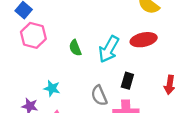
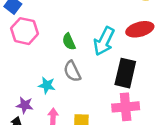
black rectangle: (127, 81) -> (125, 73), size x1.6
gray semicircle: (99, 95) -> (72, 71), moved

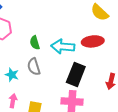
cyan arrow: (104, 41) -> (63, 47), turned 60

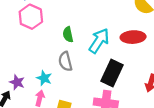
cyan arrow: (63, 47) -> (99, 41), turned 115
cyan star: (12, 75) -> (44, 78), moved

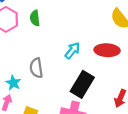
green semicircle: (68, 35) -> (35, 18), moved
cyan arrow: (99, 41) -> (72, 51), size x0.7

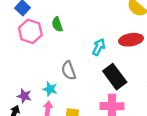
black rectangle: (82, 84) -> (115, 77), turned -55

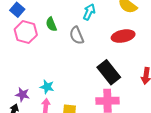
cyan arrow: (99, 47) -> (89, 12), moved
gray semicircle: (69, 71) -> (77, 35), moved

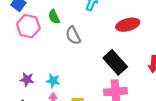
gray semicircle: (77, 35) -> (73, 35), moved
purple star: (22, 95) -> (27, 79), moved

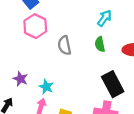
green semicircle: (54, 17) -> (100, 44), moved
gray semicircle: (73, 35) -> (64, 45), moved

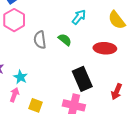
green semicircle: (100, 44) -> (65, 40), moved, turned 136

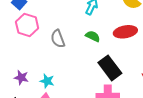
green semicircle: (65, 40) -> (93, 36), moved

